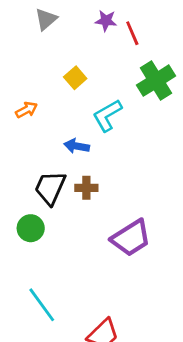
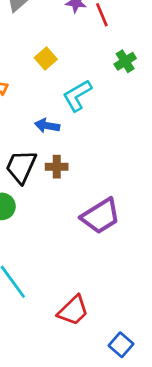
green cross: (156, 81) -> (125, 61), size x0.6

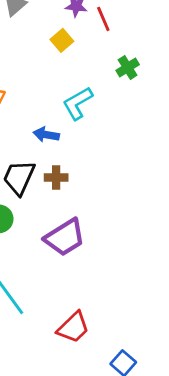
yellow square: (46, 58) -> (62, 40), moved
purple trapezoid: (101, 216) -> (65, 237), moved

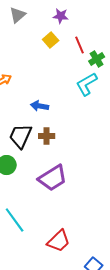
red line: (103, 19) -> (80, 45), moved
cyan L-shape: (78, 103) -> (87, 84), moved

